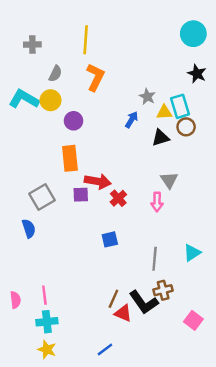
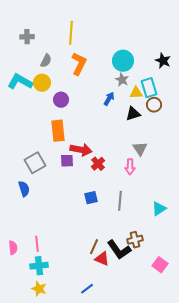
cyan circle: (193, 34) -> (123, 61), moved
gray line: (155, 259) -> (120, 201), moved

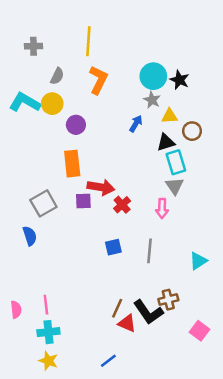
black star: (163, 61) -> (180, 80), moved
cyan rectangle: (149, 88) -> (176, 162), moved

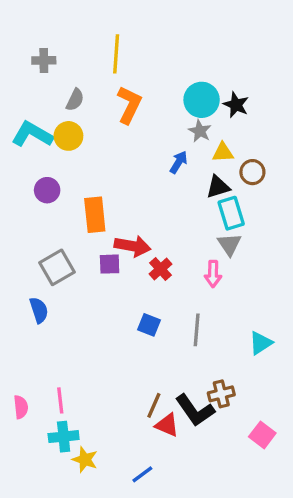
purple circle: (76, 125) -> (47, 190), moved
blue square: (113, 247) -> (149, 325), turned 35
yellow star: (48, 361) -> (85, 460), moved

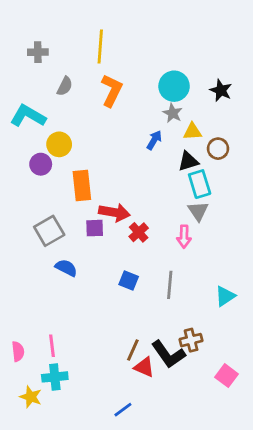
black star: (236, 105) -> (221, 90), moved
yellow circle: (68, 136) -> (59, 144), moved
blue semicircle: (39, 310) -> (66, 268), moved, turned -45
yellow star: (85, 460) -> (31, 397), moved

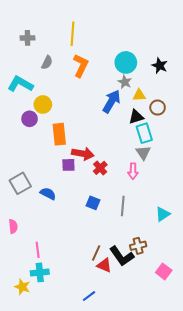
blue arrow: (154, 140) -> (111, 101), size x1.6
gray square: (49, 231) -> (20, 183), moved
pink semicircle: (18, 351) -> (13, 226), moved

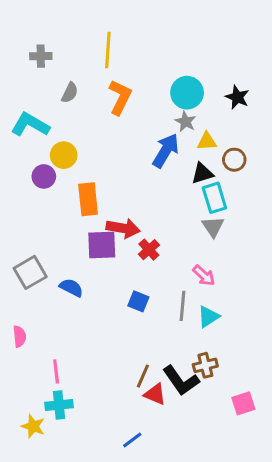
purple square: (68, 165) -> (102, 245), size x1.5
pink arrow: (133, 171) -> (204, 275), moved, turned -49
cyan triangle: (163, 214) -> (208, 317), moved
pink square: (164, 271) -> (243, 403), turned 35

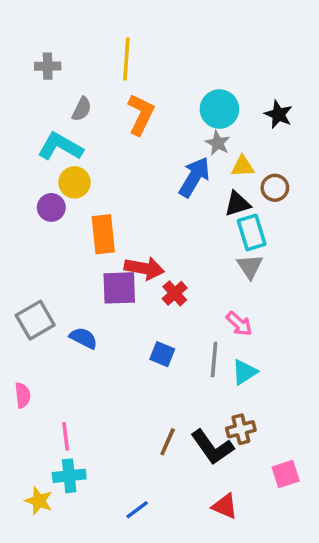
cyan L-shape: (30, 125) -> (60, 147), moved
red triangle: (155, 394) -> (225, 506), moved
blue line: (132, 440) -> (137, 510), moved

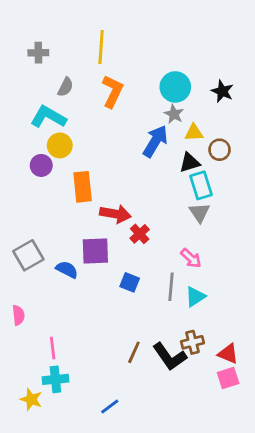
purple square: (119, 288) -> (95, 251), moved
red triangle: (225, 506) -> (228, 354), moved

